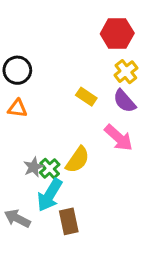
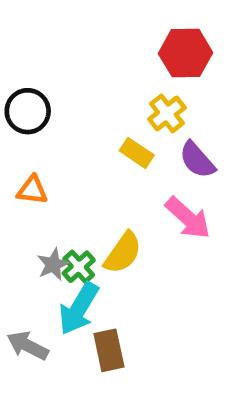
yellow cross: (126, 72) -> (167, 113), moved
orange triangle: (17, 108) -> (32, 190), moved

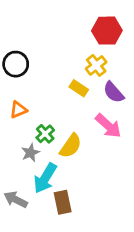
orange triangle: (32, 190) -> (18, 110), turned -30
green cross: (79, 267) -> (45, 134), moved

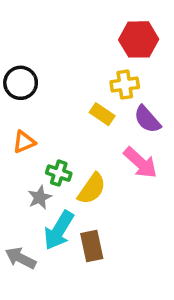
yellow cross: (96, 65) -> (125, 85), turned 30
green cross: (45, 134) -> (59, 173), turned -30
brown rectangle: (63, 202) -> (92, 246), moved

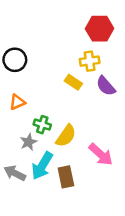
pink arrow: (140, 163) -> (101, 154), moved
gray arrow: (21, 258) -> (15, 173), moved

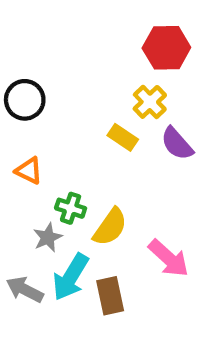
yellow cross: (90, 61) -> (150, 102), turned -36
orange triangle: (17, 102) -> (29, 171), turned 49

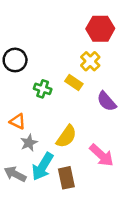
purple semicircle: (177, 144) -> (107, 101), moved
orange triangle: (29, 171) -> (18, 121), moved
green cross: (71, 208) -> (43, 89), moved

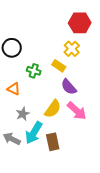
purple semicircle: (107, 101) -> (69, 87), moved
orange triangle: (18, 121) -> (14, 89), moved
pink arrow: (102, 155) -> (77, 111), moved

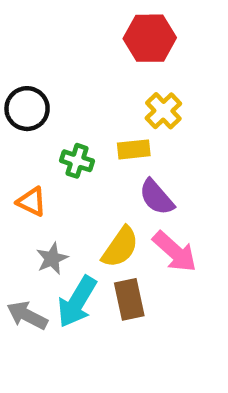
red hexagon: (80, 23) -> (150, 38), moved
yellow rectangle: (59, 66) -> (134, 149), turned -40
brown rectangle: (53, 142) -> (129, 299), moved

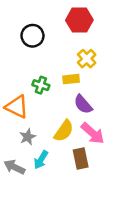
black circle: (27, 109) -> (32, 36), moved
orange triangle: (32, 202) -> (17, 107), size x1.5
brown rectangle: (129, 299) -> (81, 159), moved
cyan arrow: (77, 302) -> (41, 160), size x0.7

